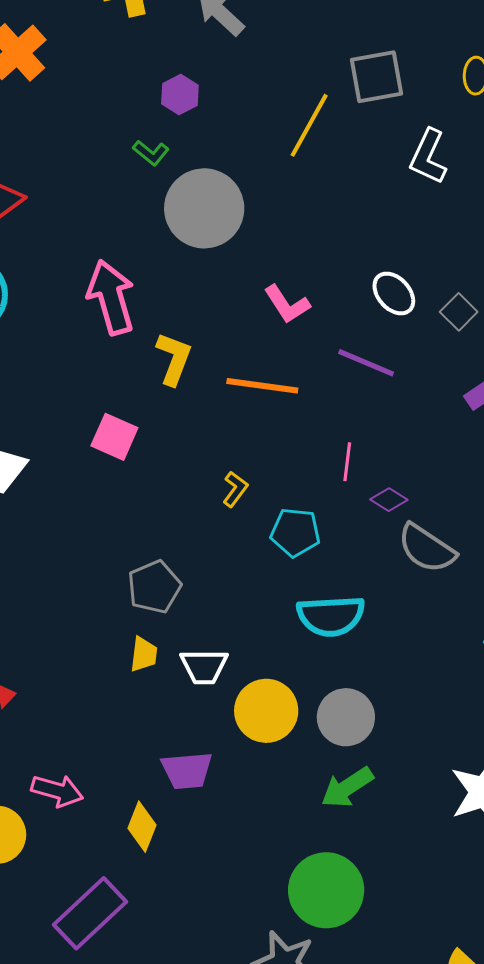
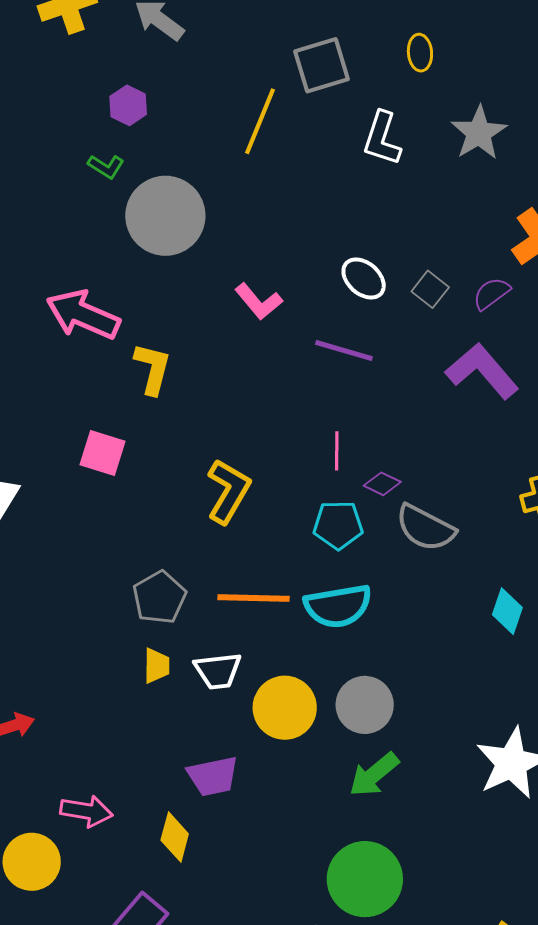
pink arrow: (111, 297) -> (83, 315), turned -44
orange line: (262, 386) -> (253, 598), moved
yellow L-shape: (235, 489) -> (228, 491), size x1.8
cyan pentagon: (295, 532) -> (338, 525), moved

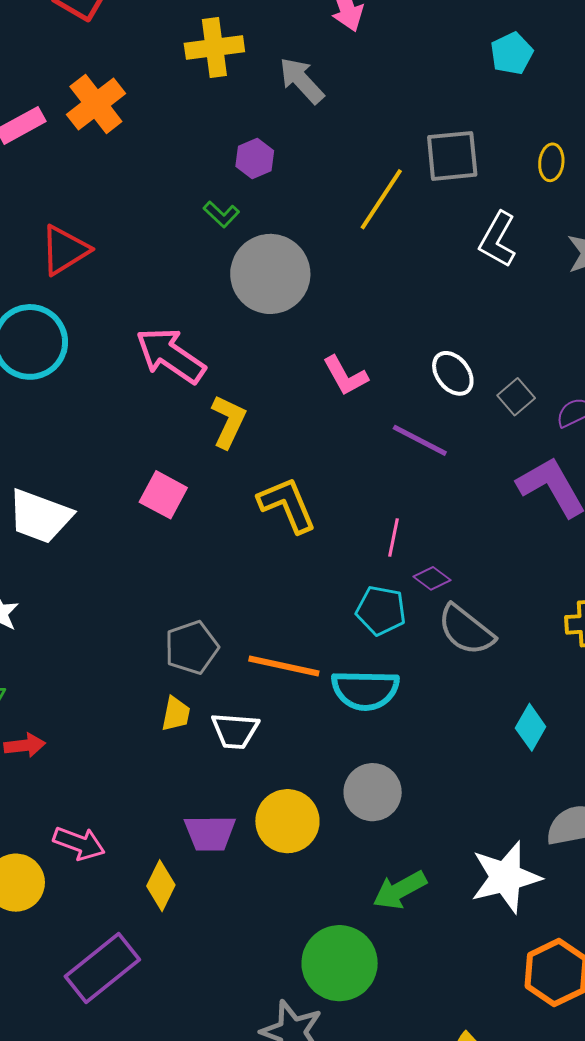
yellow L-shape: (228, 491) -> (287, 505), moved, turned -64
yellow circle: (285, 708) -> (287, 821), moved
green arrow: (374, 775) -> (400, 890), moved

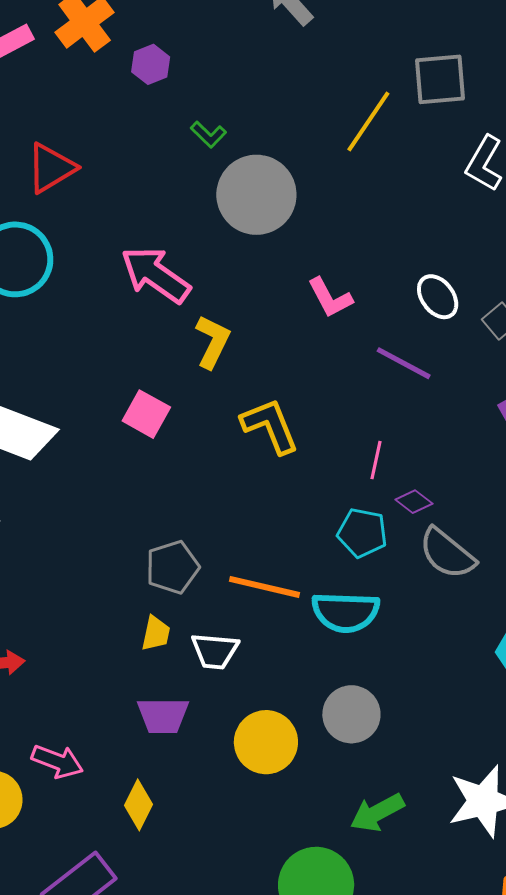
purple hexagon: (255, 158) -> (151, 64), moved
purple trapezoid: (210, 833) -> (163, 716), moved

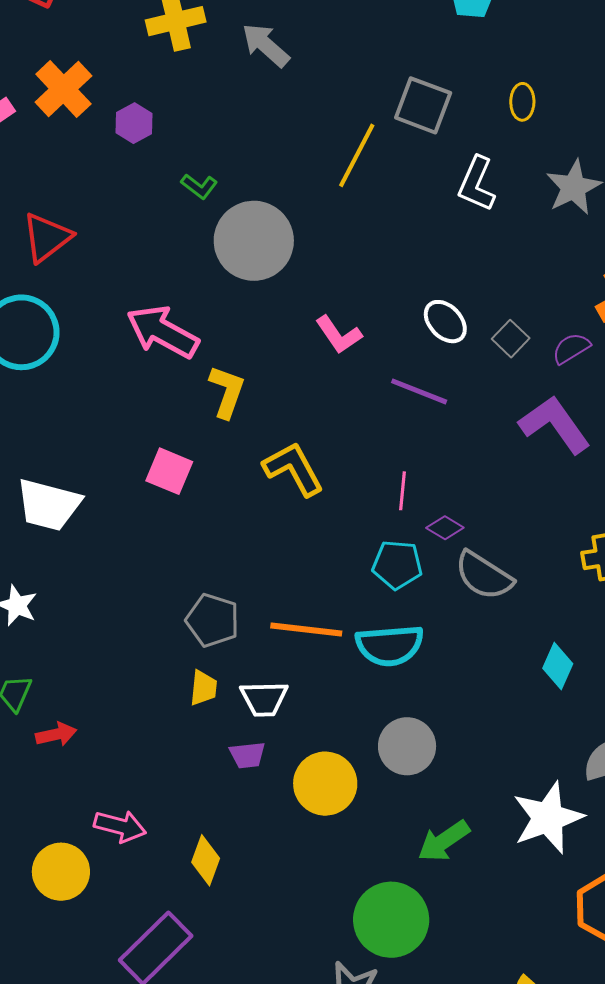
gray square: (440, 79) -> (423, 105), turned 32
gray pentagon: (172, 567) -> (213, 620), turned -30
purple trapezoid: (163, 716) -> (247, 755), moved, size x0.7

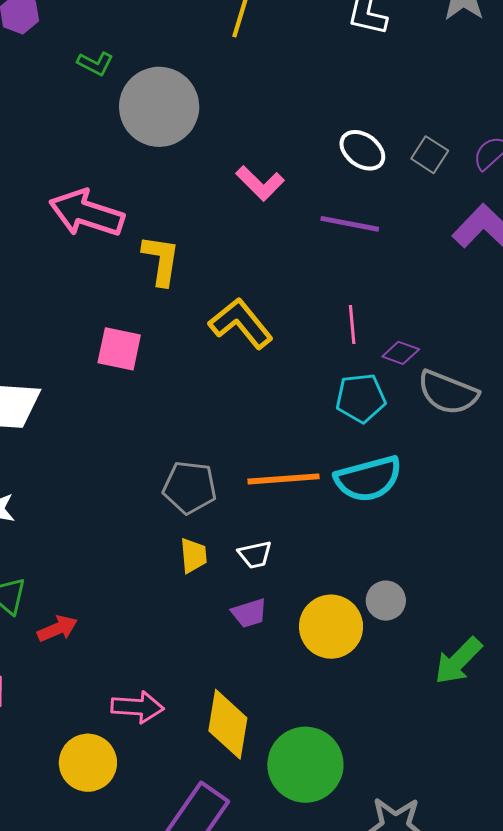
white trapezoid: (264, 699) -> (255, 555), size x0.7
gray circle: (407, 746) -> (386, 601), moved, size x0.7
yellow diamond: (206, 860) -> (228, 724), size x1.4
green circle: (391, 920) -> (305, 765), moved

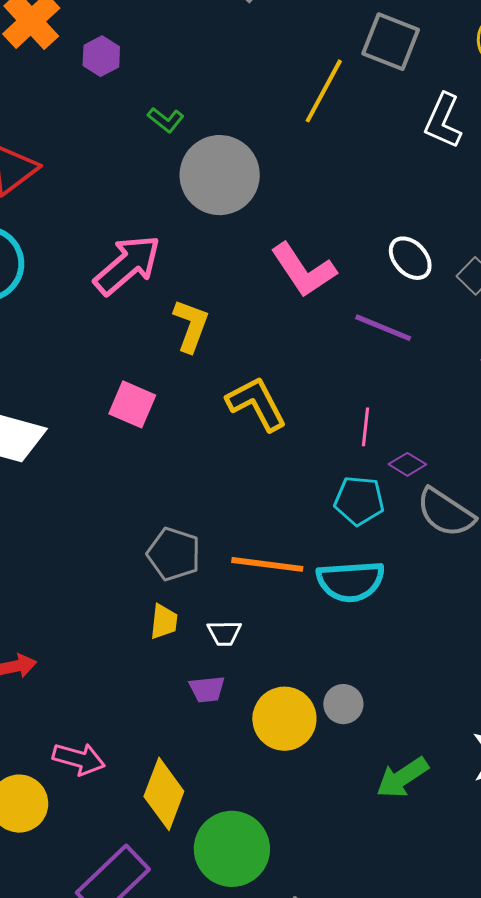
pink L-shape: (260, 183) -> (303, 270), size x1.4
pink arrow: (87, 213) -> (127, 265), turned 110

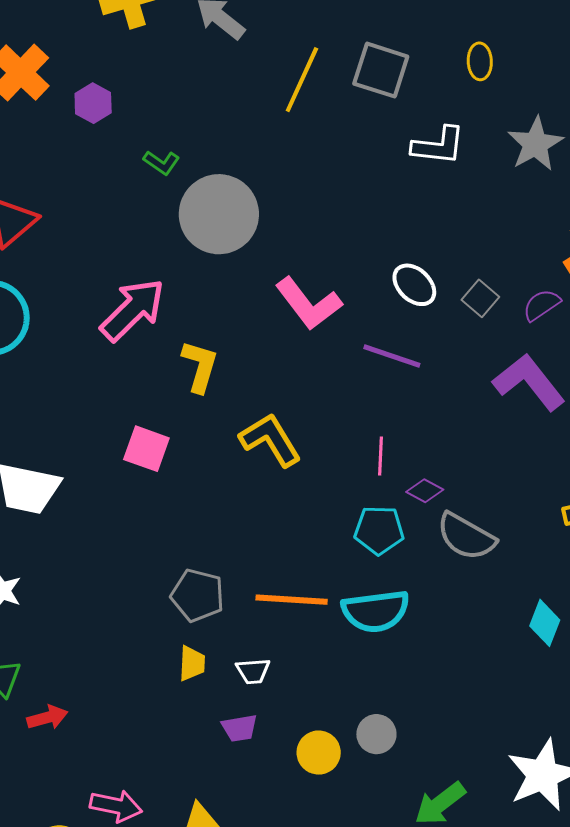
yellow line: (324, 91) -> (302, 80), moved
white L-shape: (443, 121) -> (438, 146), turned -104
yellow circle: (284, 719) -> (319, 753), size x0.7

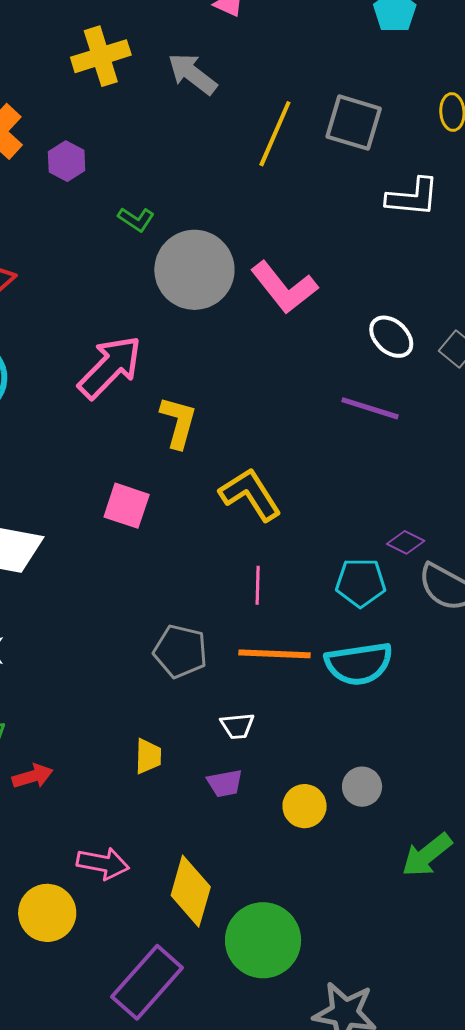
pink L-shape: (308, 304) -> (284, 287), moved
pink line: (381, 456) -> (258, 585), moved
yellow trapezoid: (192, 663) -> (148, 756), moved

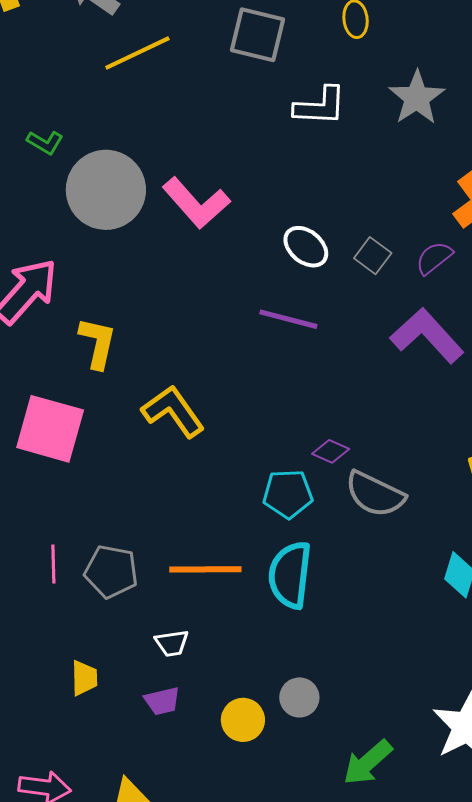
yellow line: (275, 134) -> (137, 53), moved, turned 44
pink square: (127, 506) -> (50, 429), size x1.5
pink line: (258, 585) -> (53, 564), moved
cyan semicircle: (359, 664) -> (290, 575), turned 108

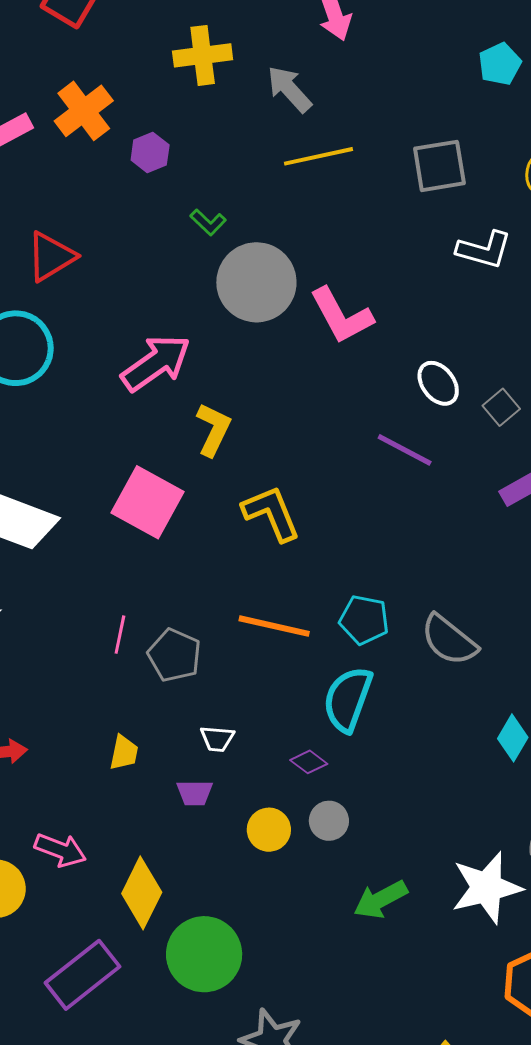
gray square: (257, 35) -> (439, 166), turned -36
purple diamond: (331, 451) -> (309, 762), moved
orange line: (205, 569) -> (274, 626), moved

